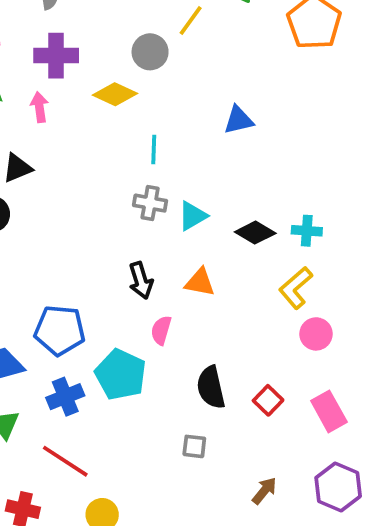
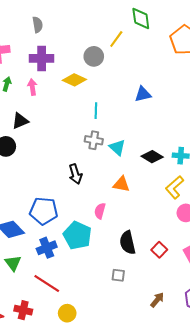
cyan triangle: (192, 216) -> (117, 147), turned -48
black arrow: (141, 280) -> (75, 174), moved

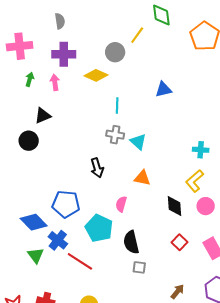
black diamond: (152, 157) -> (174, 206), moved, turned 55
black semicircle: (128, 243) -> (131, 242), moved
blue cross: (47, 248) -> (58, 240), moved, turned -30
red line: (47, 284) -> (80, 261), moved

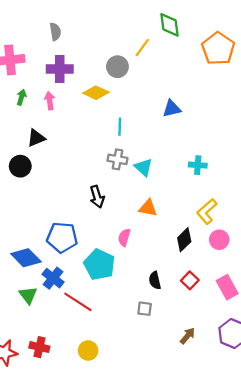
cyan cross: (201, 150) -> (198, 165), moved
black diamond: (174, 206) -> (184, 240), turned 50
black semicircle: (131, 242) -> (155, 280), moved, size x0.7

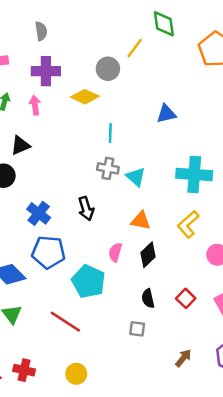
cyan cross: (198, 165) -> (194, 174), size x1.8
yellow L-shape: (207, 211) -> (188, 224), moved
black diamond: (184, 240) -> (148, 255), moved
blue cross: (53, 278) -> (39, 213), moved

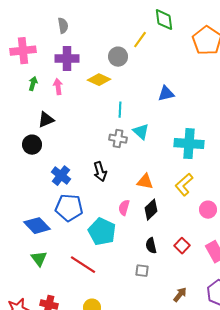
cyan triangle: (136, 177) -> (141, 132), moved

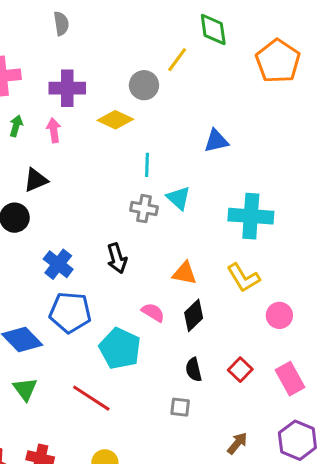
gray semicircle: (63, 26) -> (61, 24), moved
yellow L-shape: (184, 185) -> (243, 278), turned -80
pink semicircle: (124, 208) -> (153, 312), turned 105

